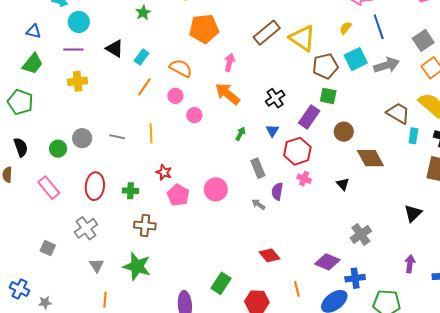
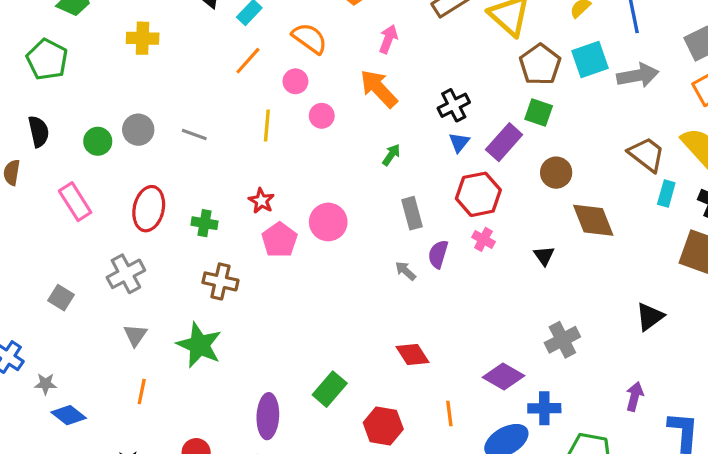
brown pentagon: (325, 66) -> (540, 64), turned -30
blue triangle: (272, 131) -> (459, 142), moved
yellow line: (151, 133) -> (267, 125), moved
pink circle: (216, 189) -> (328, 222), moved

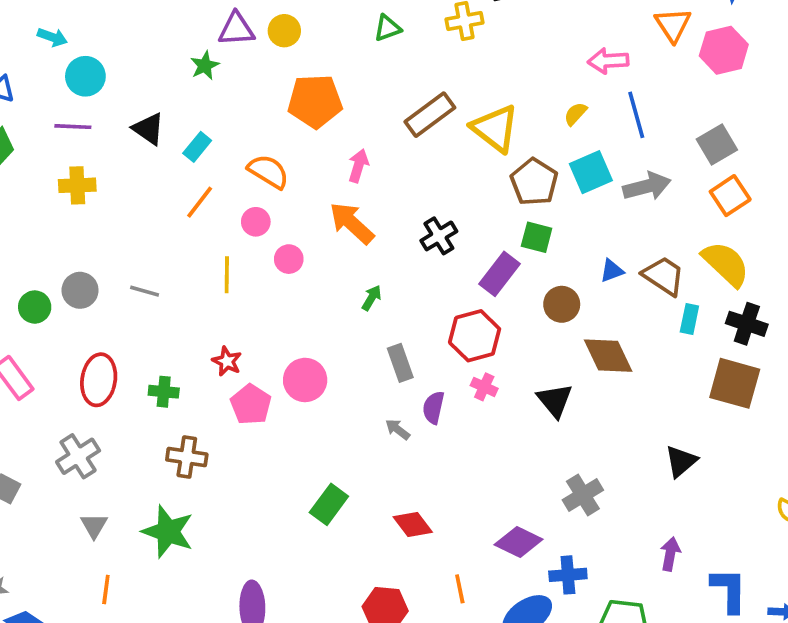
blue triangle: (459, 142) -> (612, 271), moved, turned 35
black triangle: (544, 256) -> (555, 400), size x1.5
green rectangle: (330, 389) -> (329, 504), moved

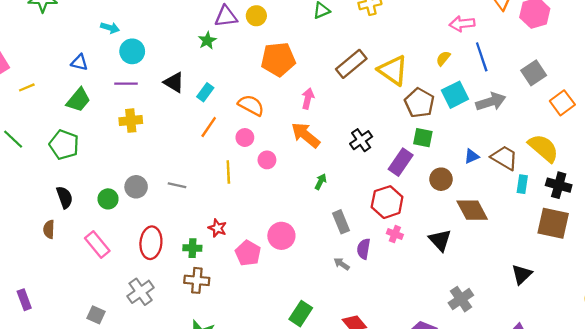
orange square: (730, 196) -> (562, 103), moved
red star: (227, 361) -> (217, 228), moved
brown cross: (187, 457) -> (197, 280), moved

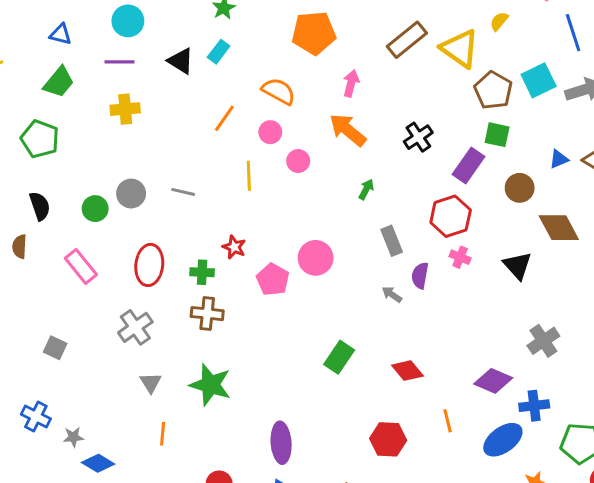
yellow semicircle: (443, 58) -> (499, 21), moved
cyan rectangle: (205, 92) -> (219, 52), moved
gray square: (96, 315) -> (55, 348), moved

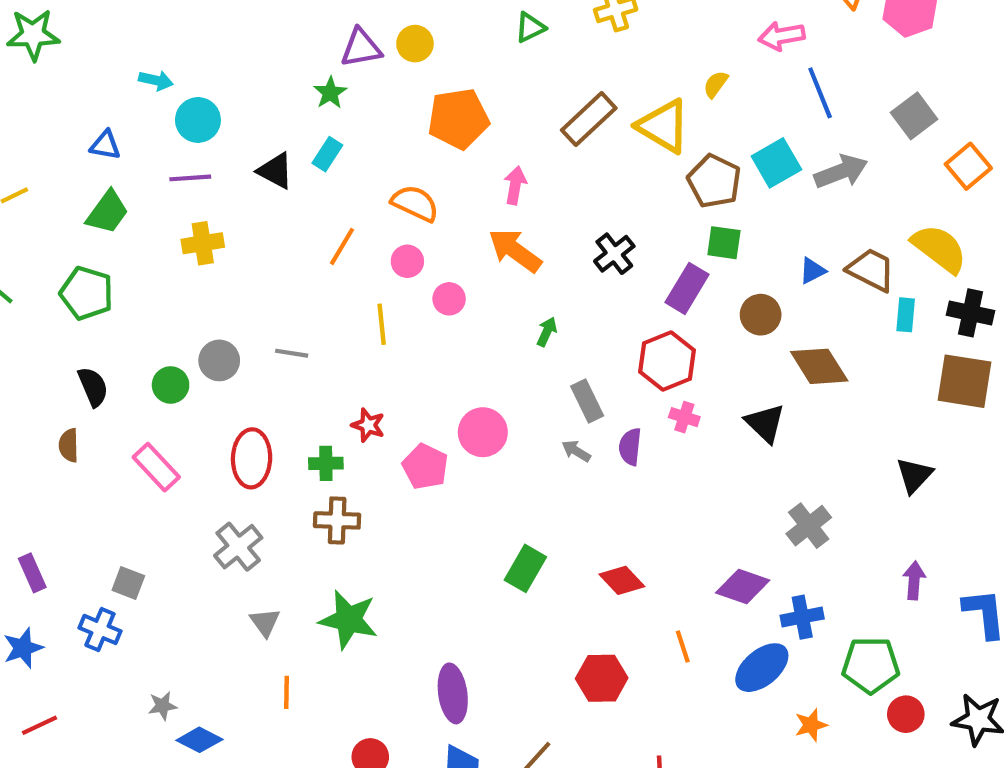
gray arrow: (392, 294) -> (576, 451), moved
blue cross: (36, 416) -> (100, 629), moved

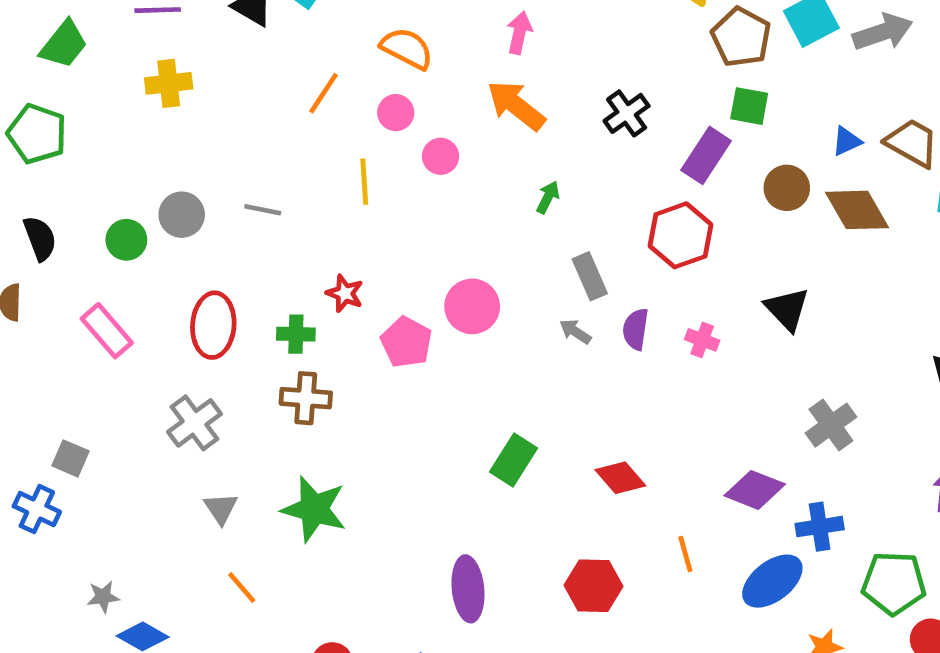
brown diamond: (819, 366) -> (857, 210), moved
pink cross: (684, 417) -> (702, 340), moved
orange line: (287, 692) -> (242, 587), turned -44
purple ellipse: (453, 693) -> (468, 589), moved

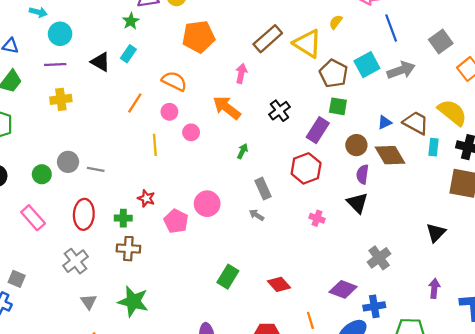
pink arrow: (519, 33) -> (241, 73), moved
gray line: (263, 210) -> (96, 169), moved
purple semicircle: (636, 329) -> (362, 174), moved

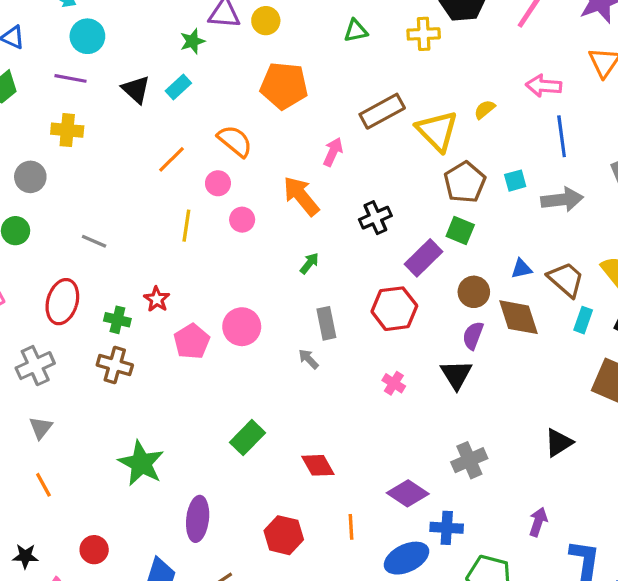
cyan square: (367, 65) -> (515, 181), size x0.6
gray circle: (68, 162) -> (30, 177), moved
green star: (133, 301) -> (141, 463), moved

